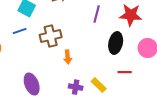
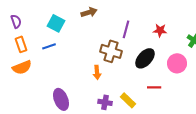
red star: (131, 15) -> (160, 30), size x0.6
brown cross: (51, 36) -> (111, 51), moved, turned 30
black ellipse: (116, 43) -> (145, 58), turned 30

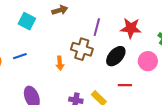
red star: (160, 30) -> (131, 28), size x1.5
blue line: (49, 46) -> (20, 56), moved
orange arrow: (97, 72) -> (60, 63), moved

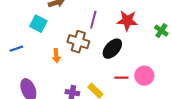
cyan square: (27, 21) -> (38, 24), moved
pink circle: (148, 61) -> (144, 76), moved

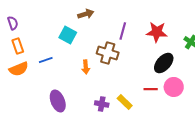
black ellipse: (112, 49) -> (164, 63), moved

